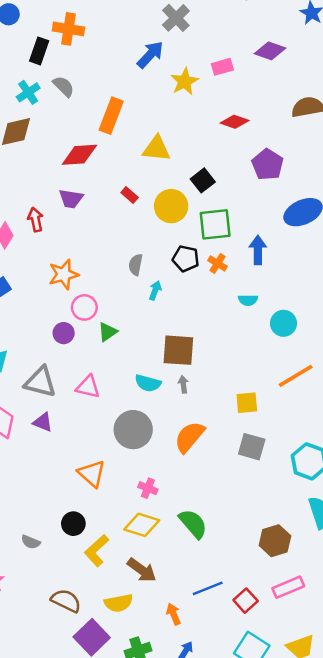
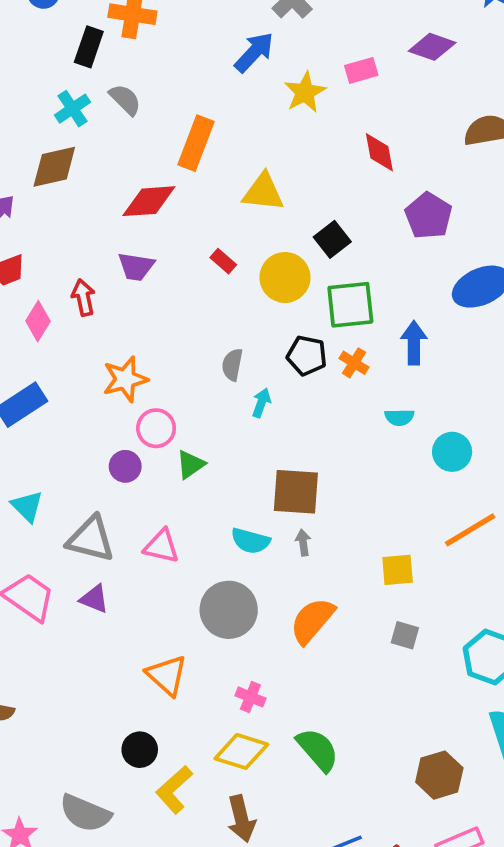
red diamond: (235, 122) -> (379, 152), turned 60
gray square: (252, 447) -> (405, 635), size x0.7
gray semicircle: (31, 542) -> (85, 813), moved, size x1.8
brown arrow: (142, 570) -> (241, 819), turned 40

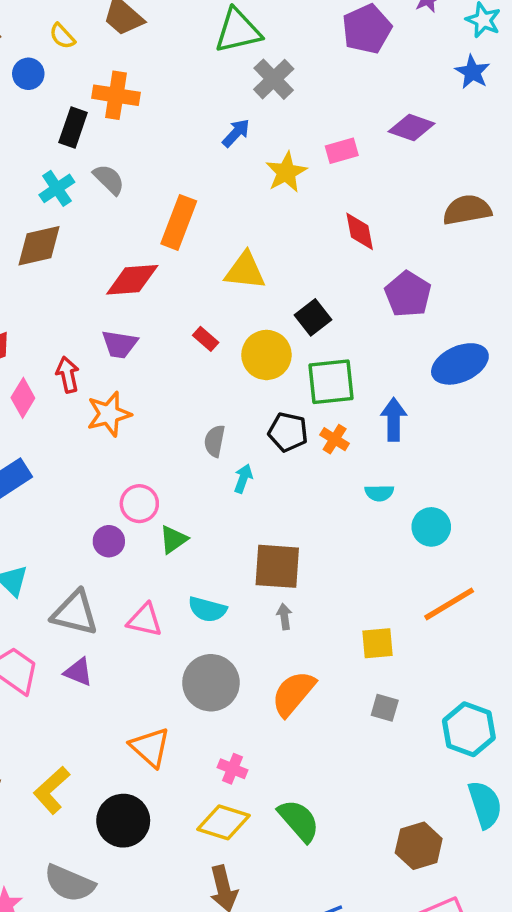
blue arrow: (254, 52) -> (236, 133), size x0.7
orange star: (125, 379) -> (109, 414), moved
cyan semicircle: (250, 541) -> (207, 609), moved
black circle: (140, 750) -> (123, 821), size x1.5
yellow L-shape: (174, 790) -> (52, 790), moved

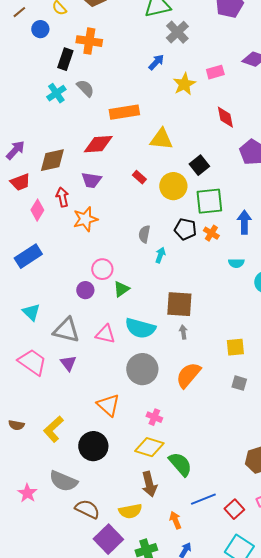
orange rectangle: (179, 222) -> (124, 112), turned 60
brown diamond: (39, 246) -> (52, 160), moved
cyan semicircle: (207, 609) -> (140, 328), size x1.4
purple triangle: (78, 672) -> (68, 363), turned 30
green semicircle: (299, 821) -> (180, 464), moved

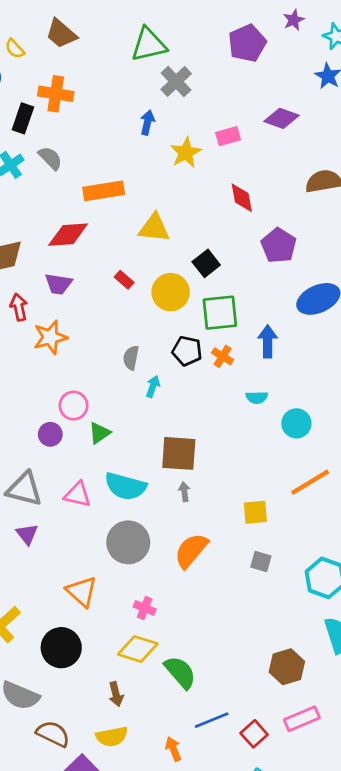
blue arrow: (156, 62) -> (147, 122), turned -30
brown arrow: (149, 484) -> (116, 694), moved, size x0.7

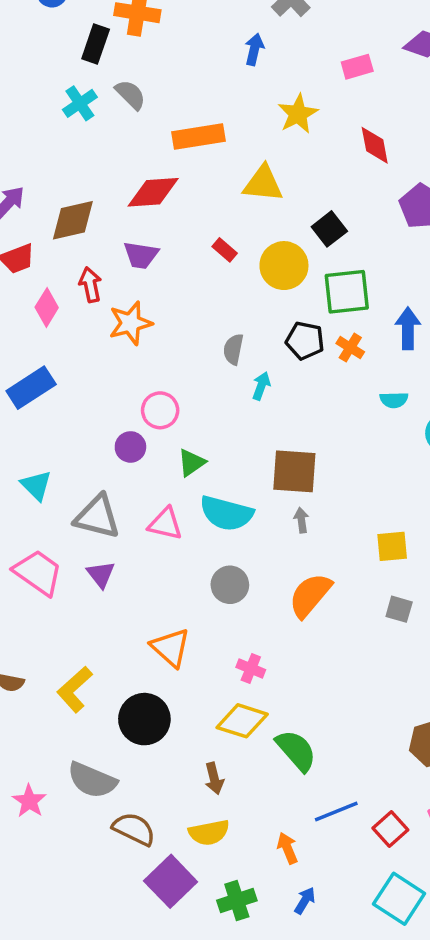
yellow star: (186, 153) -> (298, 114), moved
green triangle: (100, 433) -> (192, 463), moved
gray circle: (128, 542) -> (230, 585), size x0.7

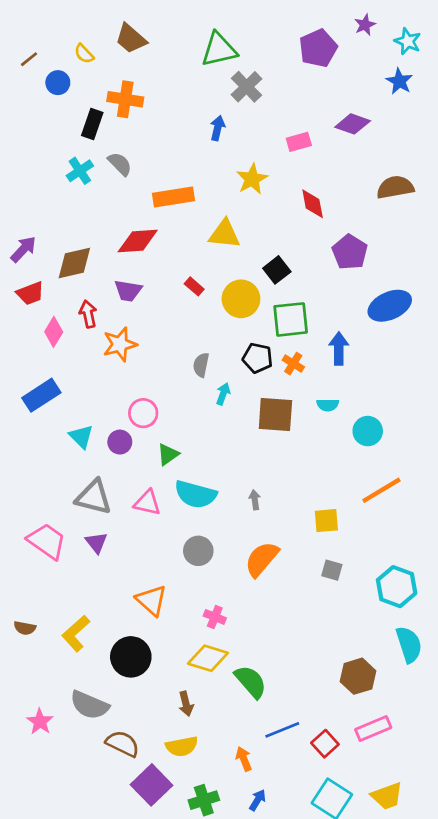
brown square: (294, 471) -> (275, 415), moved
cyan triangle: (36, 485) -> (81, 437), moved

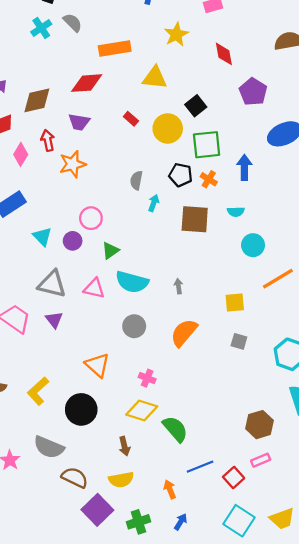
cyan circle: (368, 431) -> (253, 245), moved
pink rectangle: (373, 728) -> (261, 460), moved, size x0.7

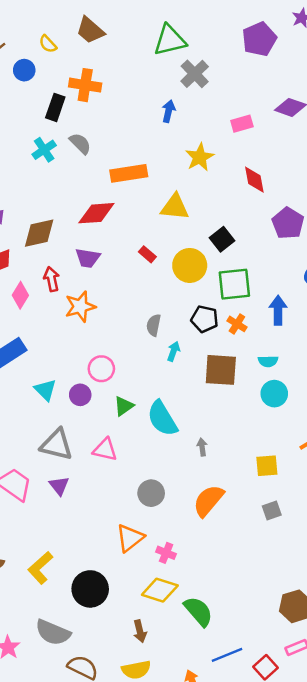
cyan circle: (253, 245) -> (274, 394), moved
cyan semicircle: (132, 282) -> (162, 418), moved, turned 44
gray square: (239, 341) -> (272, 511), turned -35
orange triangle: (97, 365) -> (130, 538), moved, turned 40

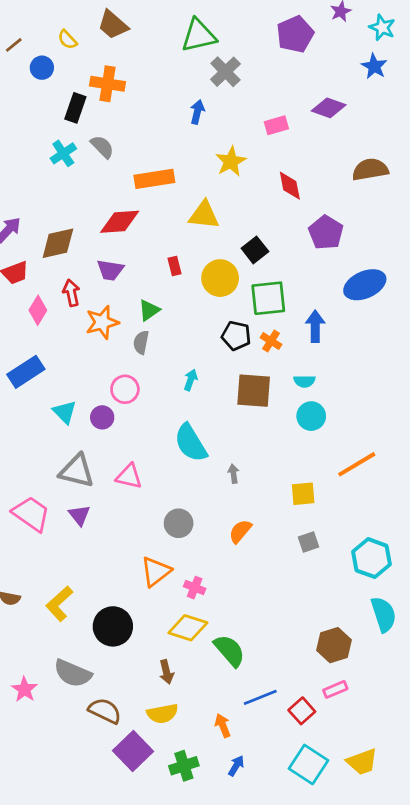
red rectangle: (147, 254) -> (175, 266), turned 35
gray semicircle: (154, 325) -> (141, 342), moved
cyan arrow: (174, 351) -> (191, 380), moved
green triangle: (124, 406) -> (149, 310), moved
orange semicircle: (208, 501) -> (240, 531), size x0.7

